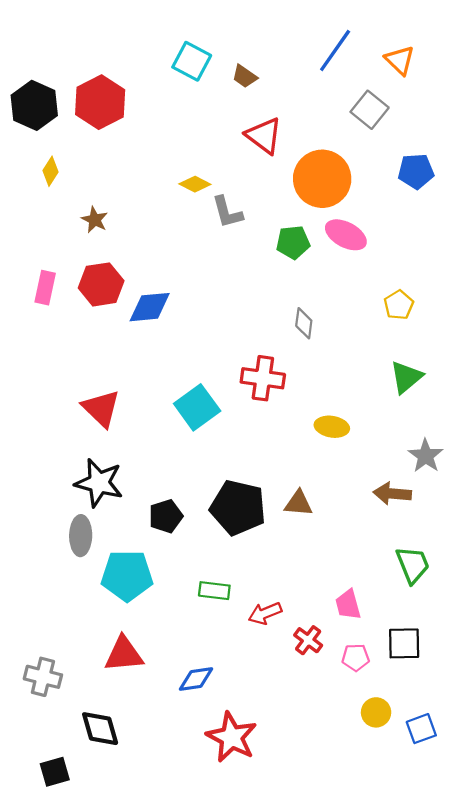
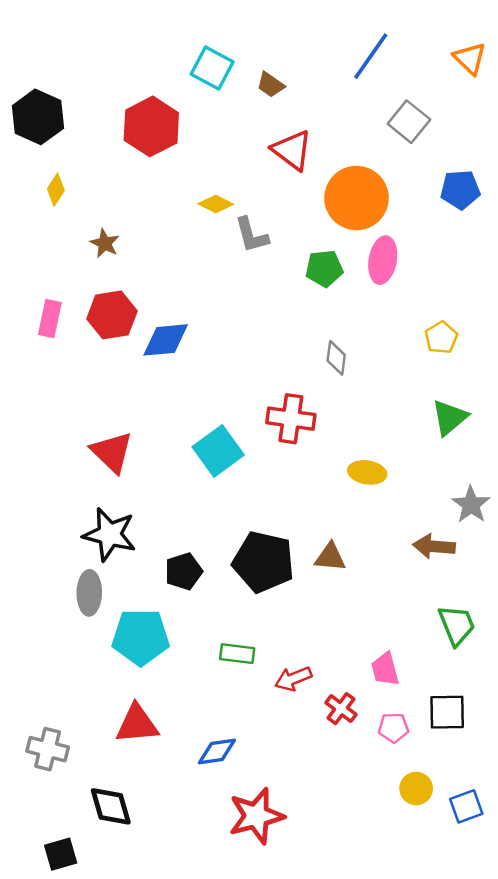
orange triangle: (400, 60) -> (470, 58), moved
red hexagon: (100, 102) -> (151, 126), moved
pink ellipse: (346, 235) -> (383, 260), turned 72
red star: (232, 737) -> (256, 816), turned 30

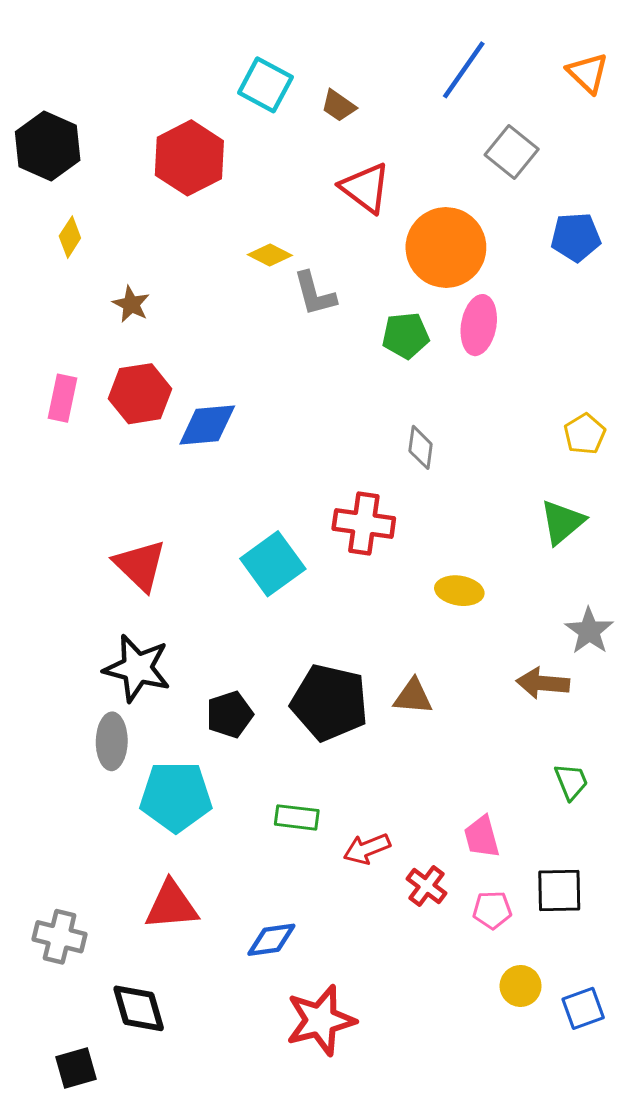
yellow pentagon: (441, 338) -> (585, 434), moved
green trapezoid: (457, 625) -> (571, 782), size x0.7

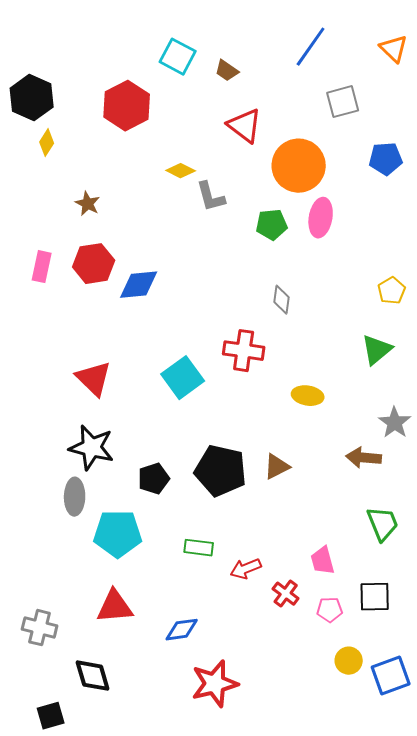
gray square: (512, 152) -> (343, 102), turned 36
yellow diamond: (70, 237) -> (47, 143), moved
brown triangle: (413, 697) -> (277, 467), turned -32
green trapezoid: (571, 782) -> (383, 524), size x1.4
blue square: (583, 1008) -> (391, 676), size x1.4

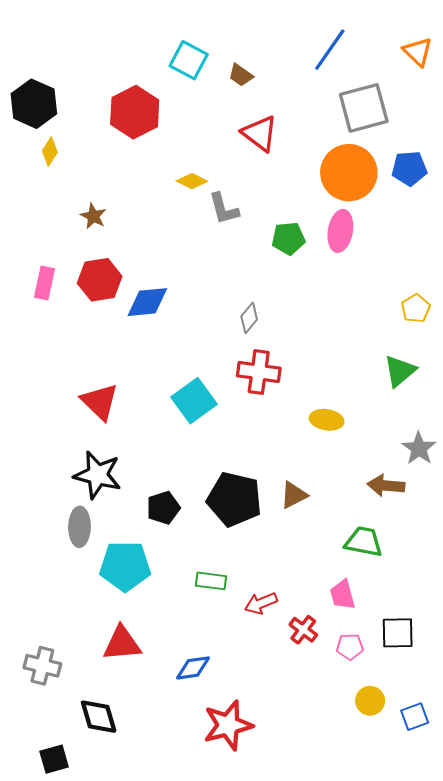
gray square: (343, 102) -> (364, 108), size x1.4
orange circle: (299, 166) -> (349, 173), moved
gray diamond: (282, 300) -> (249, 318), moved, turned 32
green trapezoid: (383, 524) -> (364, 542), moved, turned -57
blue square: (391, 676) -> (415, 717), size x0.7

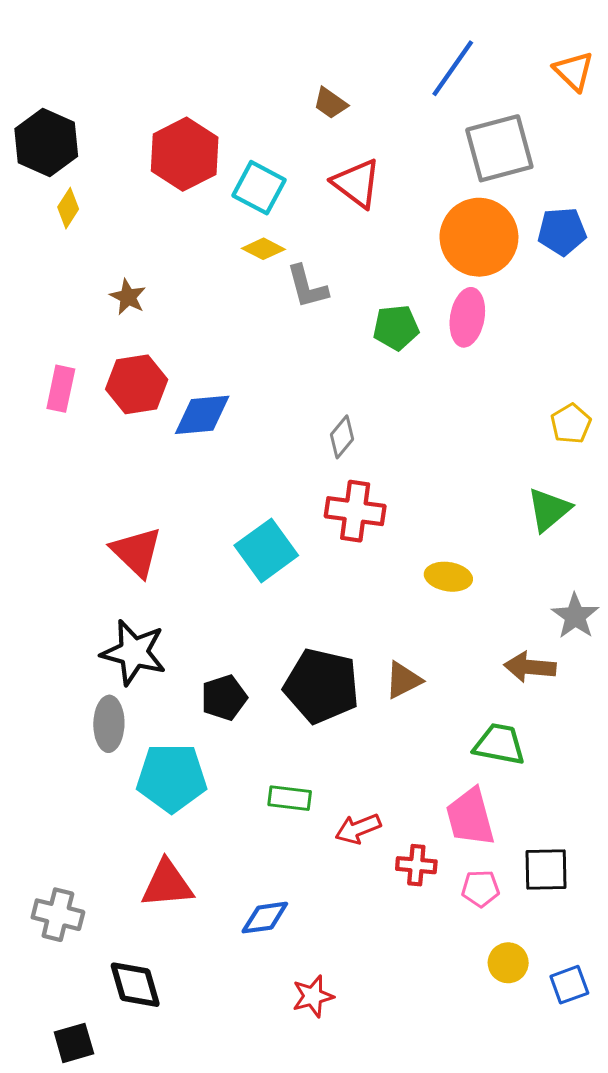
cyan square: (189, 60) -> (259, 188), moved
pink trapezoid: (343, 595) -> (470, 817), size x1.4
red cross: (303, 630) -> (416, 865), turned -32
red star: (228, 725) -> (313, 996), size x0.6

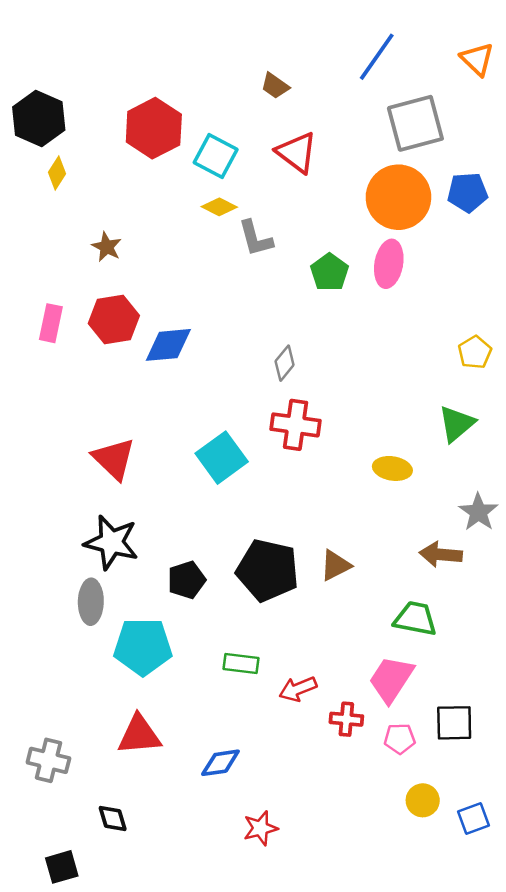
green pentagon: (396, 328) -> (329, 272), turned -30
yellow ellipse: (448, 577) -> (392, 468), moved
pink trapezoid: (470, 817) -> (391, 679), turned 48
black diamond: (135, 985) -> (113, 818), size x0.7

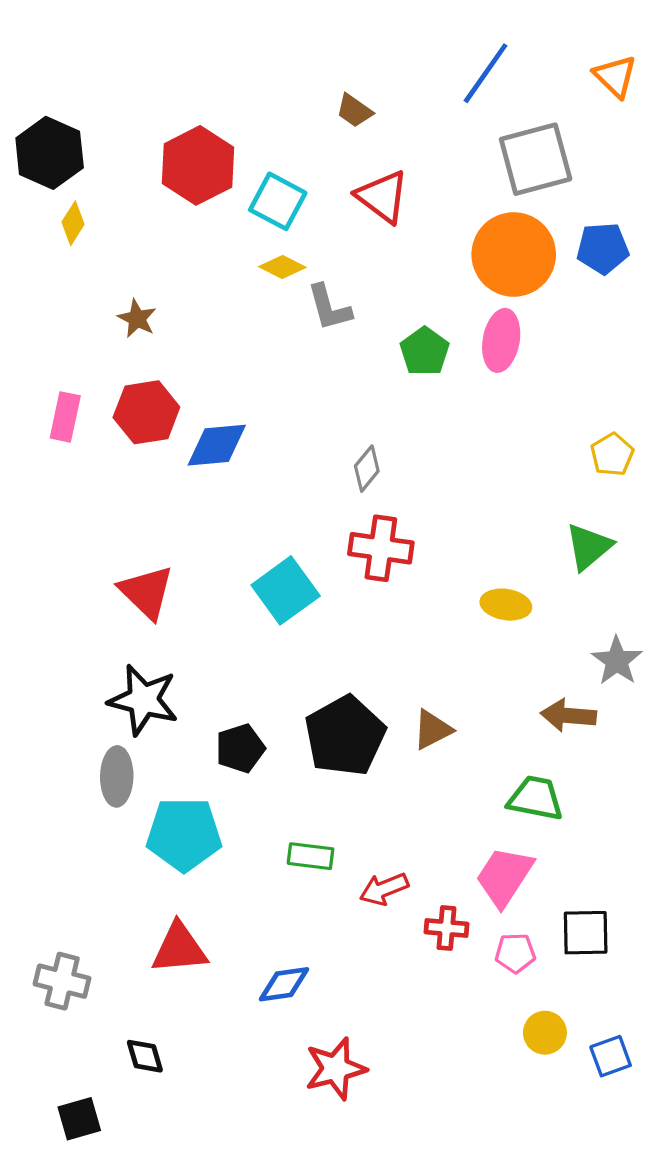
black pentagon: (268, 570) -> (345, 736), turned 30
red star: (260, 828) -> (336, 1069), size x1.4

